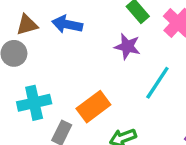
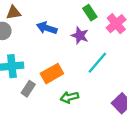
blue arrow: (67, 24) -> (47, 28), moved

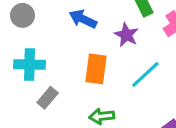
orange rectangle: (52, 74) -> (96, 69), moved, turned -60

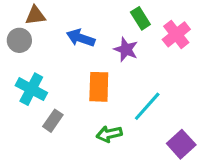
cyan cross: (29, 65) -> (31, 89), turned 32
cyan line: (145, 74) -> (147, 106), moved

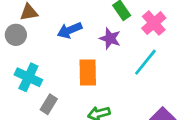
blue arrow: (81, 38) -> (70, 30), turned -40
cyan line: (147, 106) -> (145, 62), moved

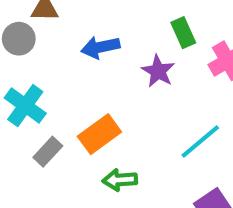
cyan line: (145, 62) -> (200, 141), moved
orange rectangle: (88, 72) -> (99, 134), moved, turned 44

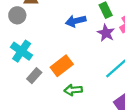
blue arrow: (100, 47) -> (76, 21), moved
purple star: (158, 71) -> (106, 33), moved

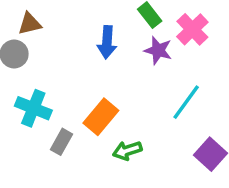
blue arrow: (76, 21) -> (107, 42), turned -60

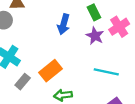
cyan line: (186, 102) -> (106, 72), turned 55

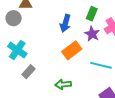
green rectangle: (94, 12) -> (92, 14), turned 48
orange rectangle: (51, 71) -> (72, 50), moved

